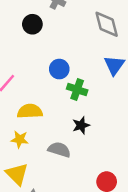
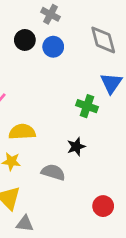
blue circle: (59, 69) -> (53, 47), moved
green cross: (77, 89) -> (87, 106), moved

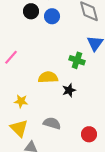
yellow semicircle: (22, 132) -> (48, 77), moved
gray semicircle: (53, 172) -> (52, 123), moved

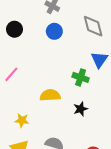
black circle: (31, 11) -> (15, 29), moved
black star: (69, 90) -> (81, 109), moved

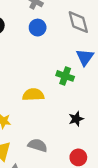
black star: (81, 109) -> (76, 119), moved

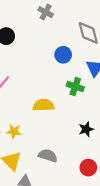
blue circle: (38, 28) -> (63, 55), moved

